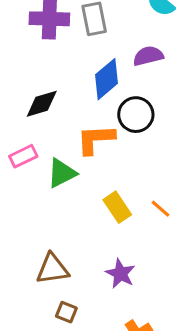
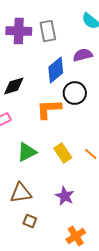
green triangle: (62, 173) -> (27, 152), moved

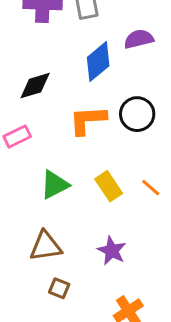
black circle: (75, 93) -> (137, 114), moved

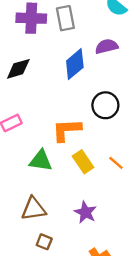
black diamond: (35, 86) -> (18, 69), moved
orange L-shape: (88, 120) -> (67, 130), moved
green triangle: (55, 185) -> (41, 161), turned 35

